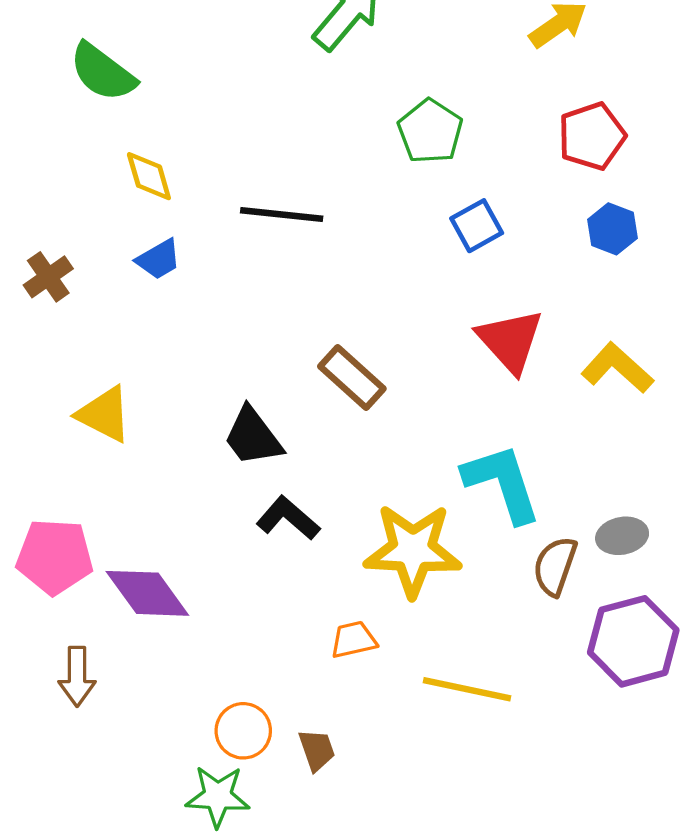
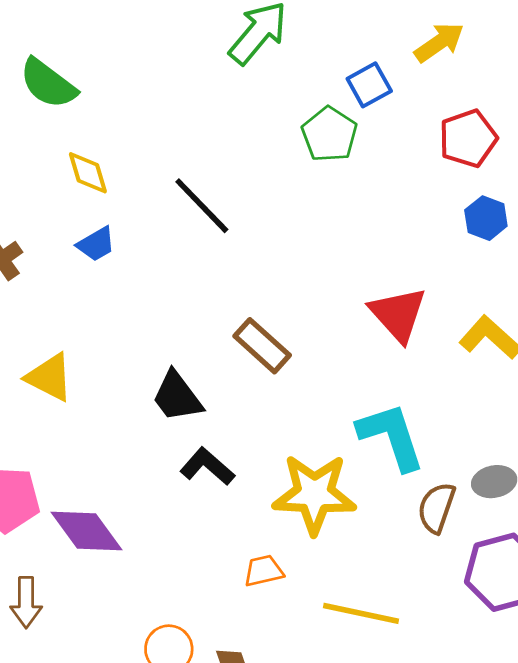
black line: (282, 215) -> (202, 206), turned 40
blue square: (477, 226) -> (369, 85), moved

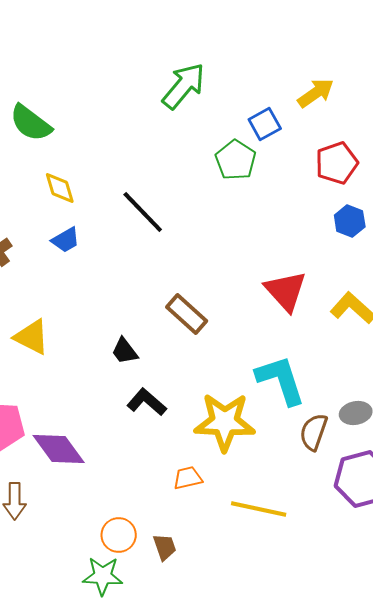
black trapezoid: (177, 397) -> (125, 351), size x0.7

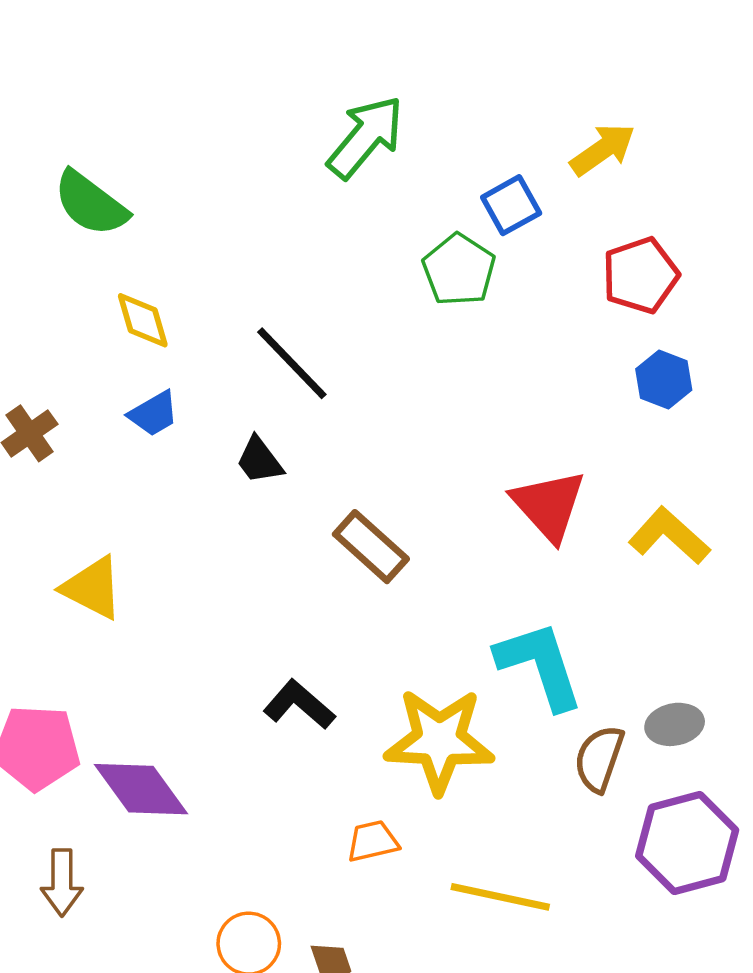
black trapezoid: (125, 351) -> (260, 460), moved

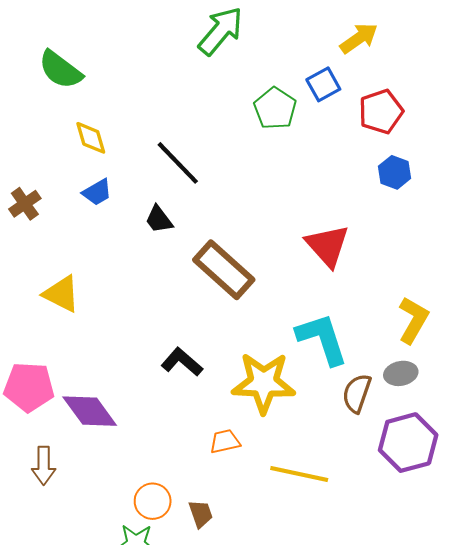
blue square: (511, 205) -> (323, 84), moved
yellow L-shape: (669, 536) -> (413, 320), moved, turned 78
brown rectangle: (371, 547) -> (224, 270), size x1.4

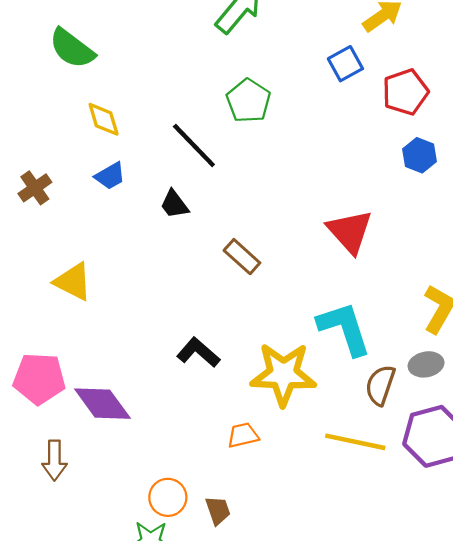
green pentagon: (275, 108) -> (248, 101), moved
brown rectangle: (224, 270) -> (242, 257), size x0.6
yellow line: (299, 474) -> (355, 442), moved

